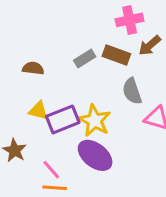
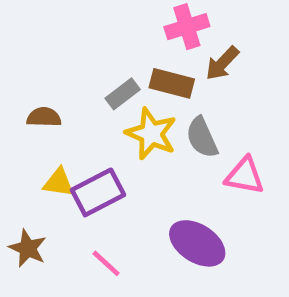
yellow star: (95, 121) -> (151, 134), moved
purple ellipse: (95, 155) -> (197, 243), moved
pink line: (51, 170) -> (106, 263), moved

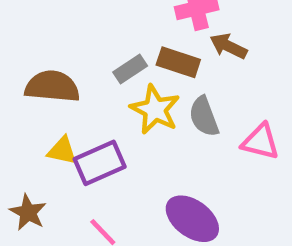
brown arrow: (222, 63) -> (228, 46), turned 69
brown semicircle: (44, 117) -> (52, 86), size x1.6
pink triangle: (245, 176) -> (260, 142), moved

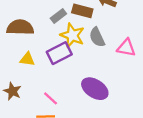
purple rectangle: (100, 163) -> (59, 53), moved

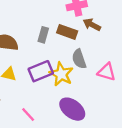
gray rectangle: (58, 16) -> (43, 35), turned -42
yellow star: (72, 35) -> (61, 74), moved

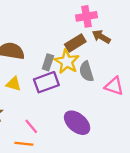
brown rectangle: (67, 32) -> (75, 43), turned -54
gray rectangle: (43, 35) -> (48, 62), moved
yellow star: (61, 74) -> (67, 62), moved

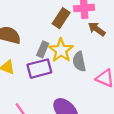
brown rectangle: (75, 43) -> (61, 18), moved, turned -30

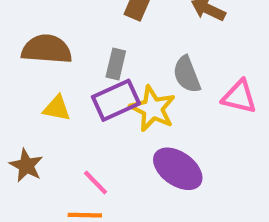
yellow star: (61, 50) -> (153, 109), moved

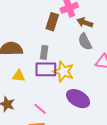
gray semicircle: (187, 74) -> (85, 42), moved
purple rectangle: (116, 100) -> (46, 69), turned 30

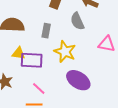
gray semicircle: (85, 42) -> (77, 21), moved
purple rectangle: (46, 69) -> (32, 60), moved

